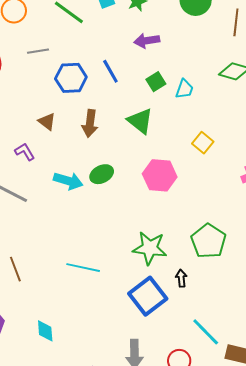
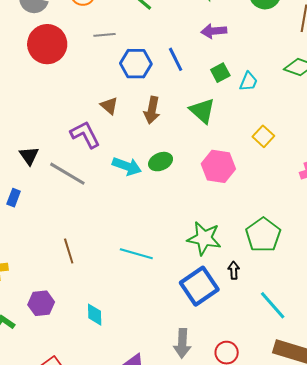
purple L-shape: (25, 152) -> (85, 135), size x1.5
cyan line: (206, 332) -> (273, 305), moved

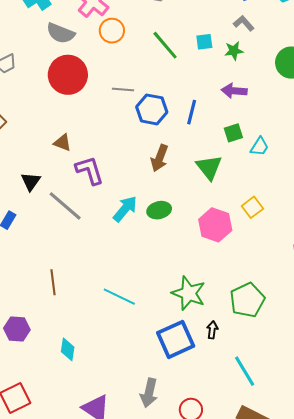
gray line: (105, 35) -> (123, 89), moved
blue line: (176, 59) -> (192, 112), turned 30
brown triangle: (109, 106) -> (62, 143), moved, turned -30
yellow square: (263, 136) -> (252, 207), moved
cyan arrow: (127, 166) -> (125, 209), turned -80

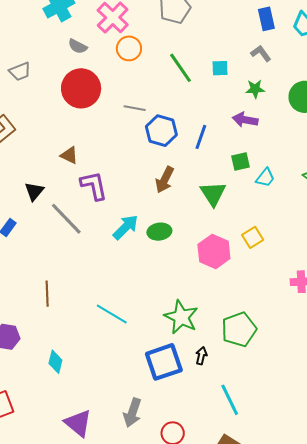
gray semicircle: (61, 33) -> (78, 46), size x0.7
green star: (234, 51) -> (255, 89), moved

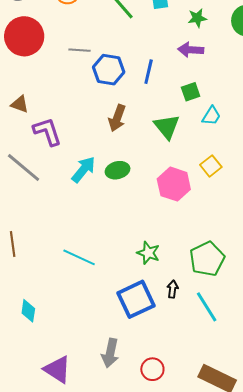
cyan trapezoid: (265, 178) -> (211, 116), moved
green star: (181, 317) -> (148, 253), size x0.7
cyan line: (230, 400) -> (207, 307), moved

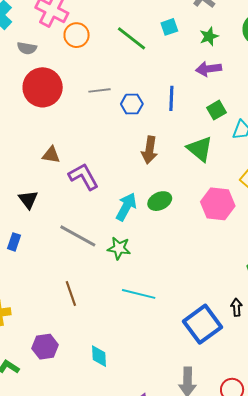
blue hexagon: (109, 70) -> (132, 104), size x0.7
gray line: (24, 167) -> (78, 236), moved
green star: (148, 253) -> (119, 248), moved

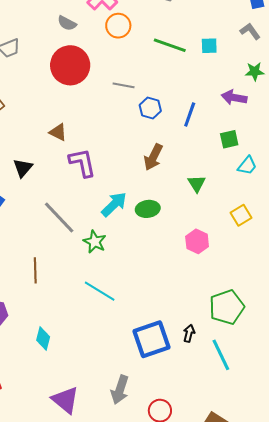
green star: (209, 36) -> (255, 72), moved
green line: (132, 38) -> (170, 45), turned -36
green triangle: (200, 149) -> (197, 184), moved, size x0.7
pink hexagon: (218, 204) -> (197, 241), moved, size x0.7

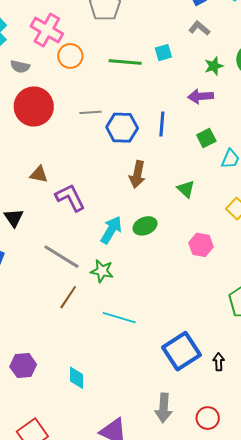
blue hexagon: (150, 108) -> (122, 128), size x1.4
brown line: (35, 270) -> (68, 297), moved, turned 50
black arrow: (189, 333) -> (219, 362), moved

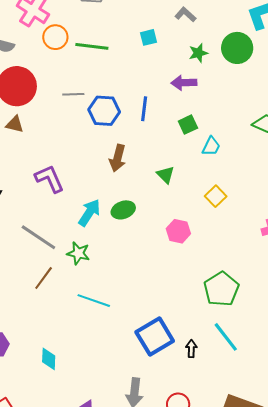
green line: (125, 62) -> (92, 46), moved
brown triangle: (39, 174) -> (15, 124), moved

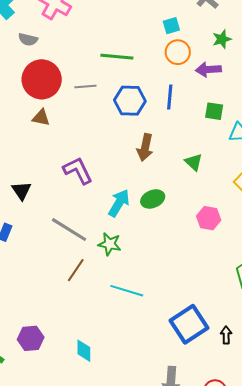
orange circle: (55, 37) -> (178, 52), moved
green line: (92, 46) -> (117, 57), moved
gray line: (73, 94) -> (85, 87), moved
green square: (188, 125) -> (214, 111), turned 36

